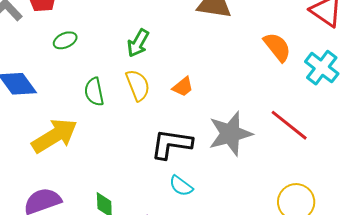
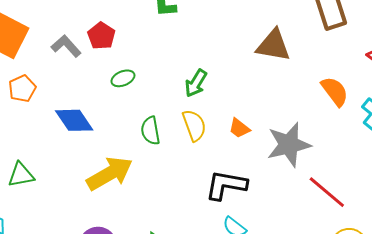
orange trapezoid: (183, 87) -> (239, 128), turned 75
red line: (289, 125) -> (327, 192), moved
gray star: (230, 134) -> (289, 145), moved

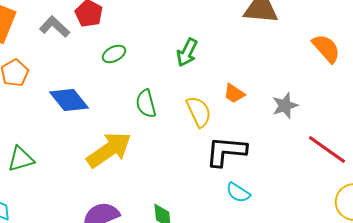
yellow semicircle: (194, 125) -> (199, 112), moved
gray star: (289, 145) -> (285, 106), size x0.6

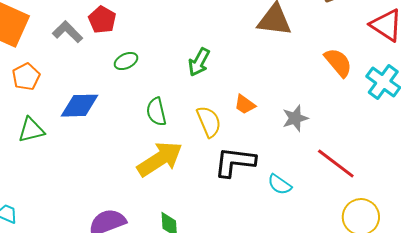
blue diamond: (69, 100) -> (80, 106), turned -54
yellow arrow: (109, 150) -> (160, 159), moved
green triangle: (21, 159) -> (31, 130), moved
cyan semicircle: (238, 193) -> (280, 185), moved

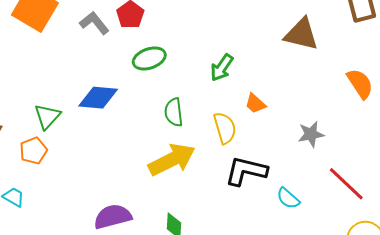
green ellipse: (126, 61) -> (149, 58), size x1.4
orange pentagon: (26, 77) -> (33, 151), moved
orange trapezoid: (245, 105) -> (255, 104), moved
green triangle: (31, 130) -> (47, 116), turned -40

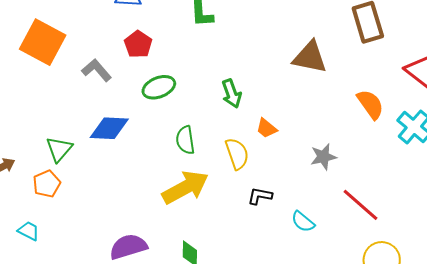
gray L-shape: (94, 23) -> (97, 70), moved
green arrow: (222, 68) -> (232, 94), turned -52
black L-shape: (246, 171) -> (260, 196), size x0.6

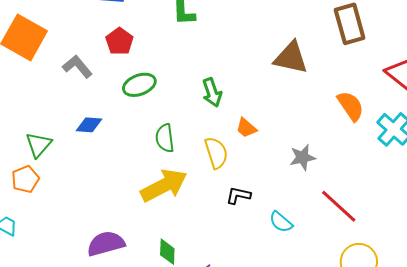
blue diamond: (109, 128) -> (89, 125), size x0.7

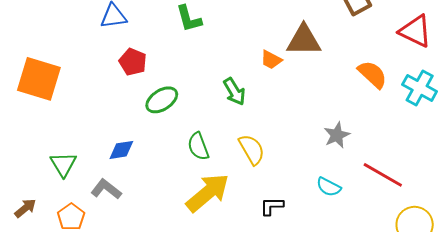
gray L-shape: (77, 67) -> (106, 189), moved
orange trapezoid: (246, 128) -> (271, 60), moved
green triangle: (39, 145) -> (63, 164), moved
black L-shape: (238, 195) -> (272, 206), moved
cyan semicircle: (281, 222) -> (329, 187), moved

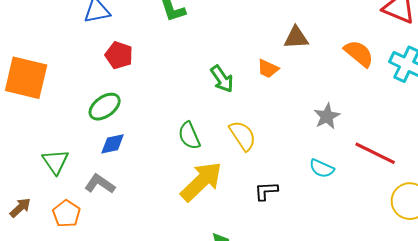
brown triangle: (304, 40) -> (296, 38), moved, size x0.7
orange trapezoid: (271, 60) -> (268, 69), moved
green ellipse: (162, 100) -> (105, 107), moved

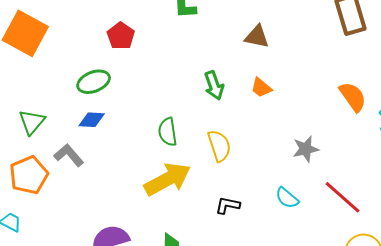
brown triangle: (296, 38) -> (257, 37), moved
orange pentagon: (66, 214) -> (29, 175), size x1.4

